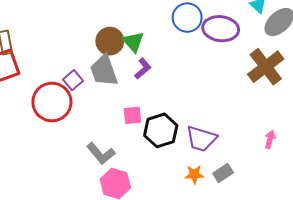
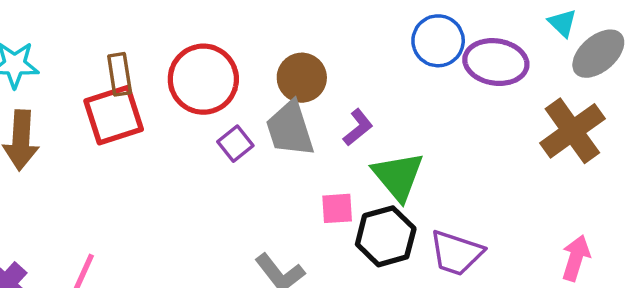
green triangle: (133, 42) -> (398, 176), moved, size x1.4
red circle: (52, 102) -> (203, 79), moved
pink arrow: (270, 139) -> (576, 258), size x1.4

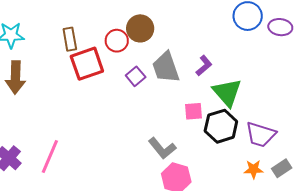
purple ellipse: (496, 62) -> (280, 27), size x0.7
brown circle: (302, 78) -> (140, 28), moved
red circle: (203, 79) -> (117, 41), size x0.6
red square: (114, 115) -> (87, 64), moved

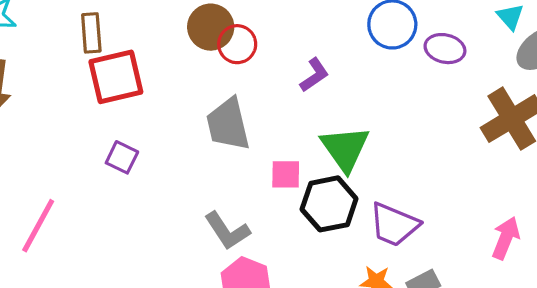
red circle: (117, 41) -> (237, 44), moved
purple L-shape: (204, 66) -> (314, 75), moved
gray trapezoid: (166, 67) -> (228, 124), moved
purple square: (136, 76) -> (122, 157), moved, turned -30

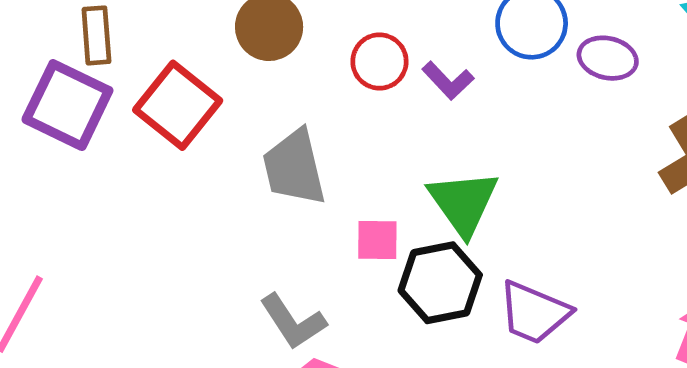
red circle: (237, 44) -> (379, 61), moved
purple L-shape: (314, 75) -> (448, 81), moved, turned 81
red square: (116, 77) -> (178, 105), moved, turned -38
purple square: (122, 157) -> (67, 105), moved, size x1.8

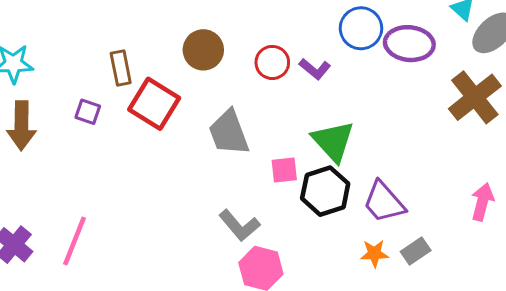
brown rectangle: (96, 35) -> (121, 68), moved
purple ellipse: (608, 58) -> (409, 44), size x1.4
purple square: (67, 105) -> (88, 112), size x0.5
purple trapezoid: (534, 313) -> (384, 202), turned 33

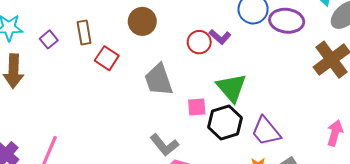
red circle: (272, 62) -> (199, 42), moved
red square: (154, 104) -> (107, 58), size x0.7
purple square: (88, 112) -> (49, 39), moved, turned 30

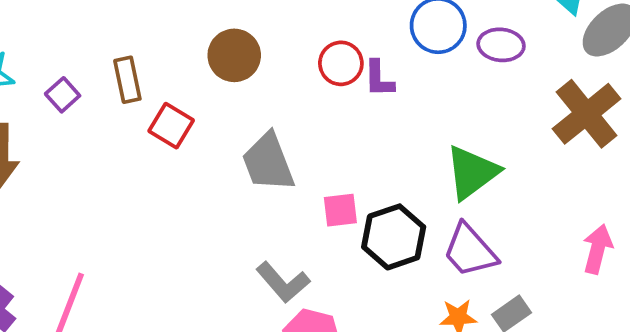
purple ellipse: (287, 21) -> (501, 45), size x0.7
purple L-shape: (220, 37) -> (379, 79), turned 50
red circle: (199, 42) -> (341, 63), moved
green triangle: (231, 88) -> (472, 172), moved, turned 36

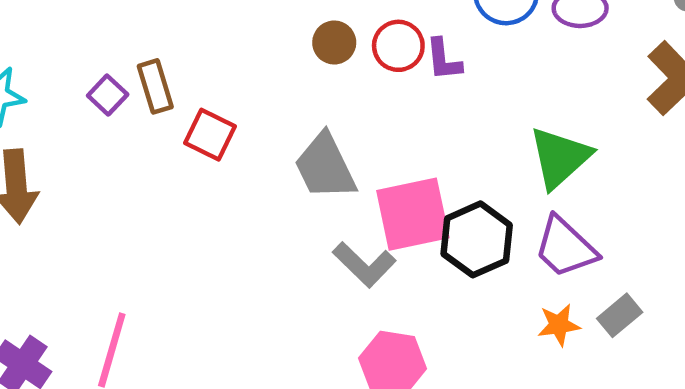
brown circle: (234, 55) -> (334, 43), moved, size x0.7
purple square: (63, 95) -> (108, 95), moved
pink square: (340, 210) -> (413, 214), size x1.8
gray L-shape: (283, 282) -> (364, 265), moved

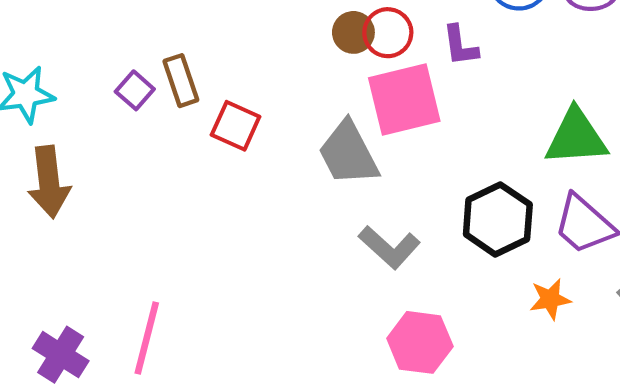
red circle: (398, 46) -> (388, 33), moved
green triangle: (560, 157) -> (576, 137), turned 40
pink square: (413, 214) -> (404, 99), moved
orange star: (559, 325) -> (550, 299), moved

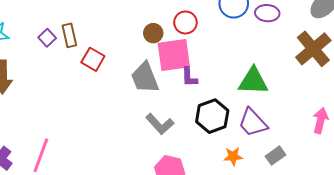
brown circle: (353, 32) -> (153, 33), moved
red circle: (388, 33) -> (185, 22), moved
purple L-shape: (460, 46) -> (189, 77), moved

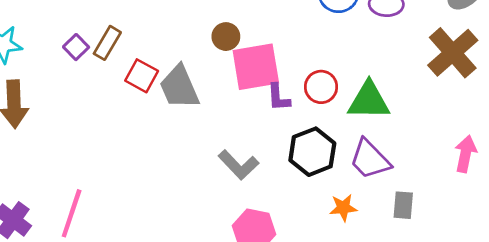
red circle: (185, 22) -> (321, 87), moved
brown rectangle: (69, 35) -> (107, 43), turned 45
gray trapezoid: (145, 78) -> (179, 87), moved
gray rectangle: (276, 156) -> (403, 205), turned -48

